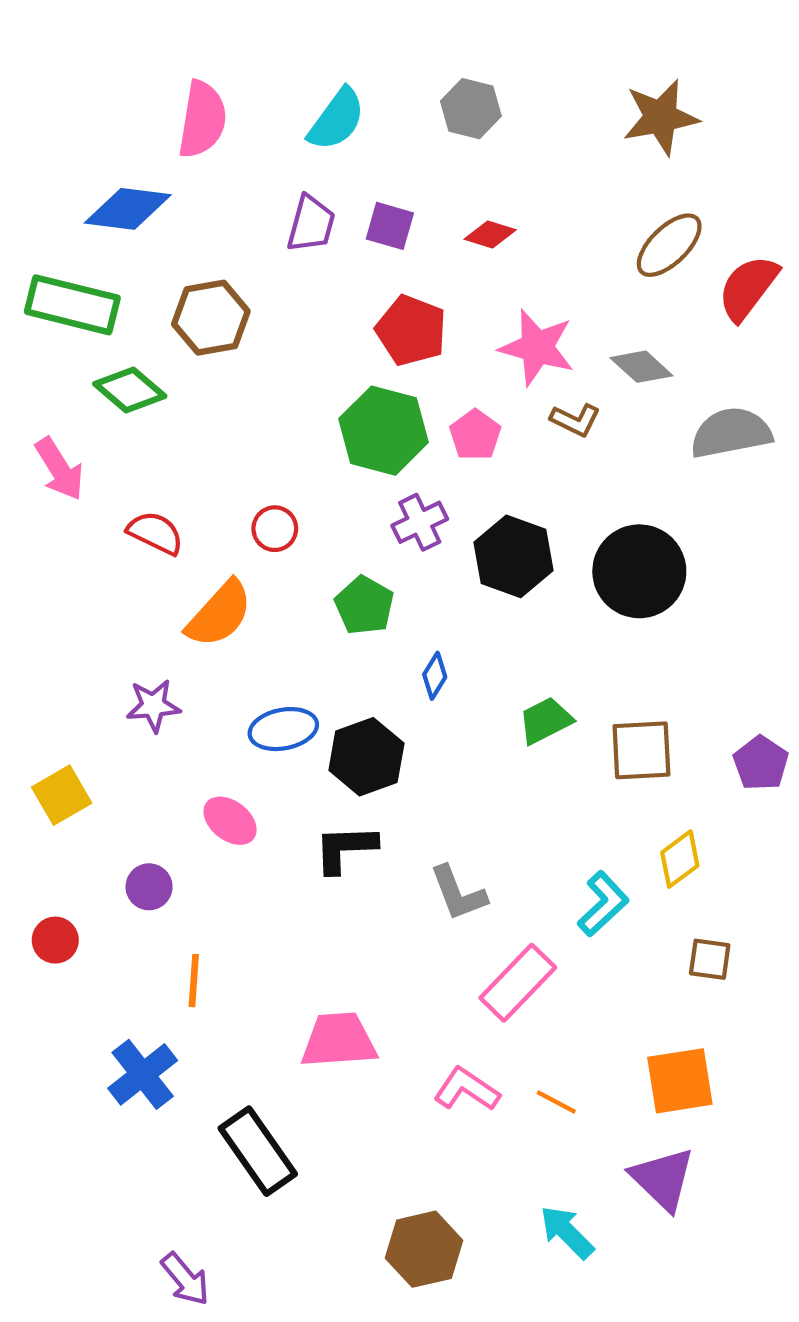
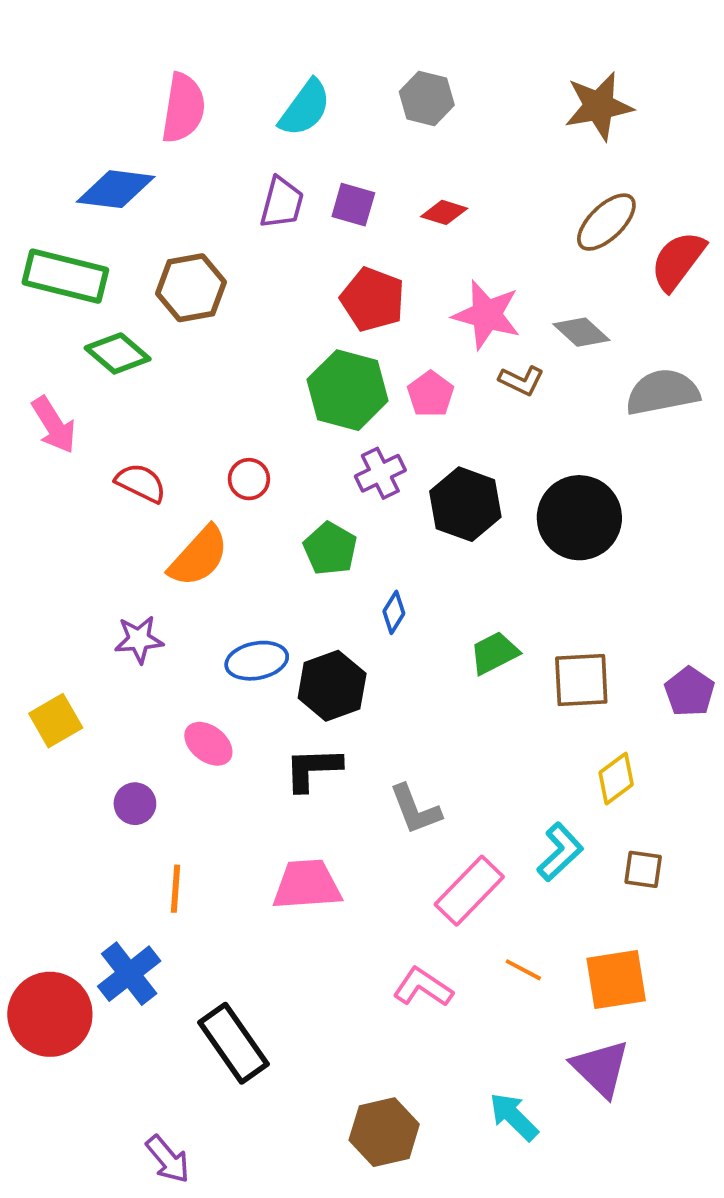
cyan L-shape: (603, 904) -> (560, 852), moved
red circle: (55, 940) -> (50, 1014), moved, size x2.0
pink trapezoid: (339, 1040) -> (307, 885), moved
orange line: (556, 1102) -> (523, 970), moved

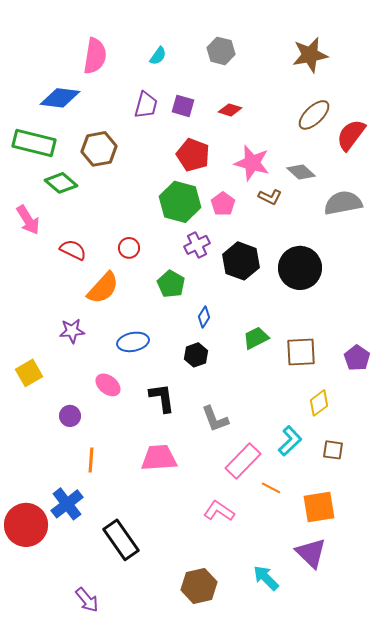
cyan semicircle: (305, 108) -> (158, 56), size x0.6
black hexagon: (332, 686) -> (196, 355), moved, size x0.7
black L-shape: (313, 769) -> (162, 398), turned 84
orange line: (523, 970) -> (271, 488), moved

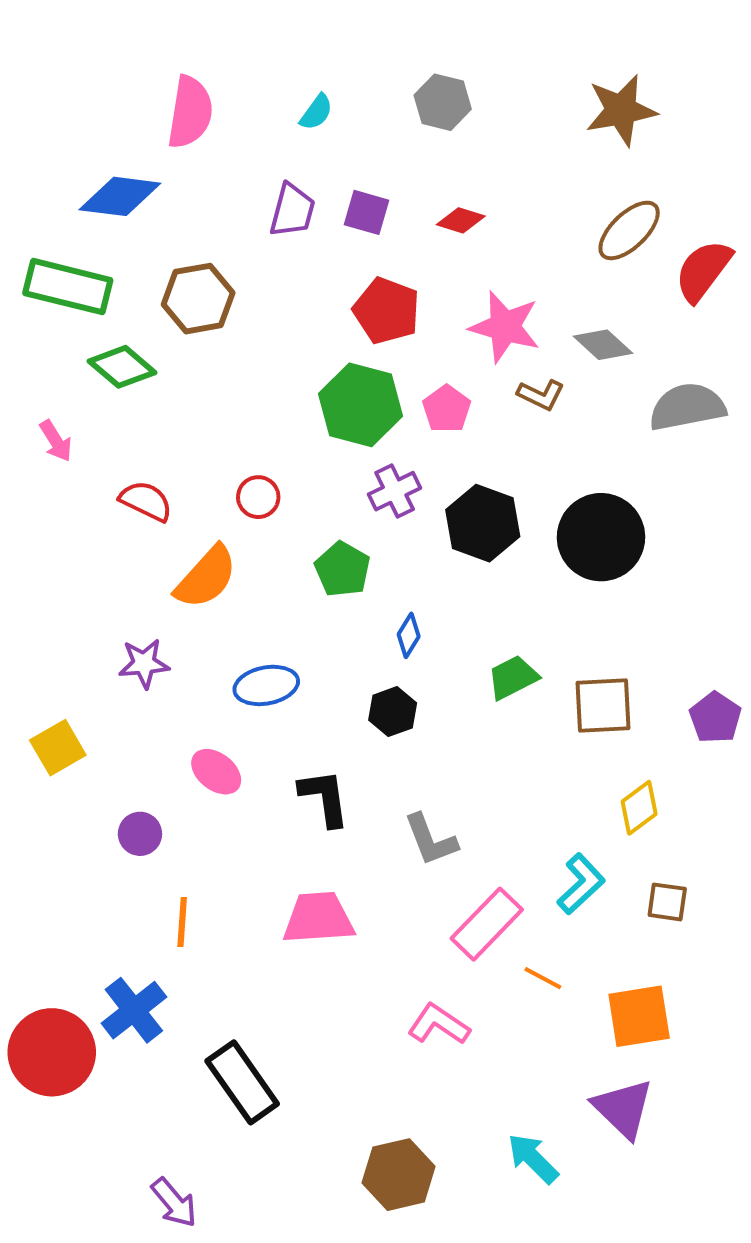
pink arrow: (28, 220) -> (56, 441), size x0.7

